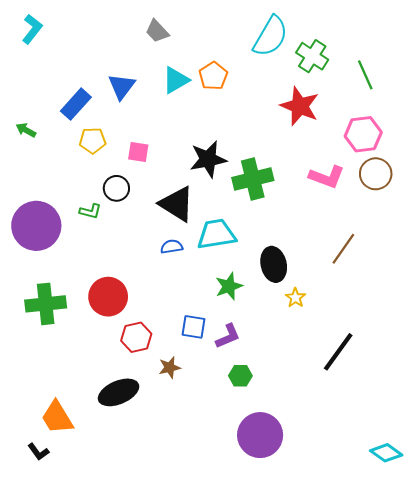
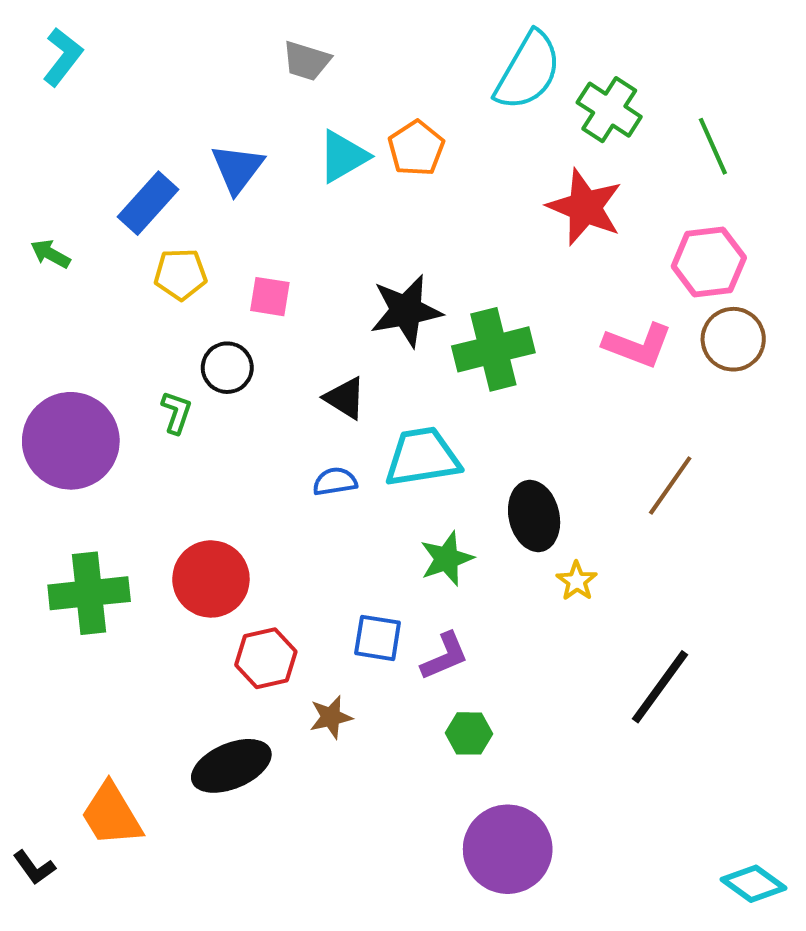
gray trapezoid: (157, 31) -> (306, 61), turned -30
black triangle: (177, 204) -> (345, 398), size x0.6
green L-shape: (90, 211) -> (176, 412), turned -85
black L-shape: (38, 452) -> (34, 868), moved

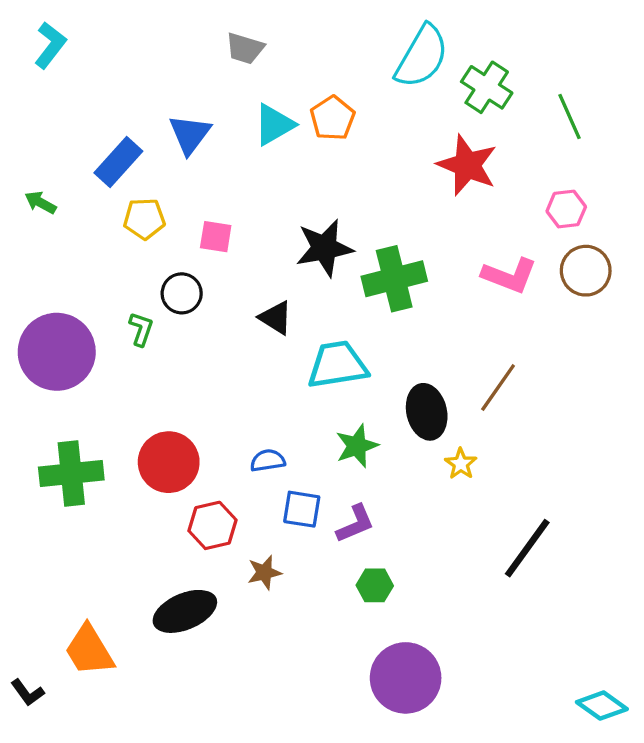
pink hexagon: (709, 262) -> (566, 209), size x0.7
blue semicircle: (335, 481) -> (268, 460), moved
brown line: (670, 486) -> (498, 387), moved

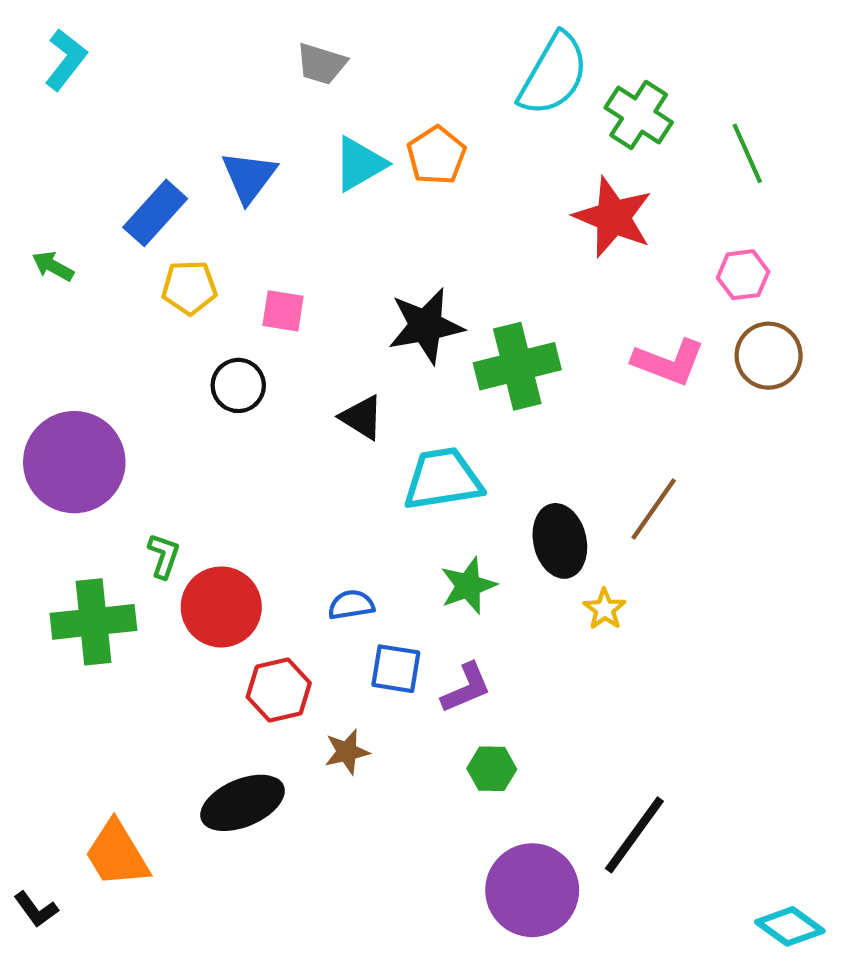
green L-shape: (141, 329) -> (164, 556), moved
black line: (527, 548) -> (634, 835), moved

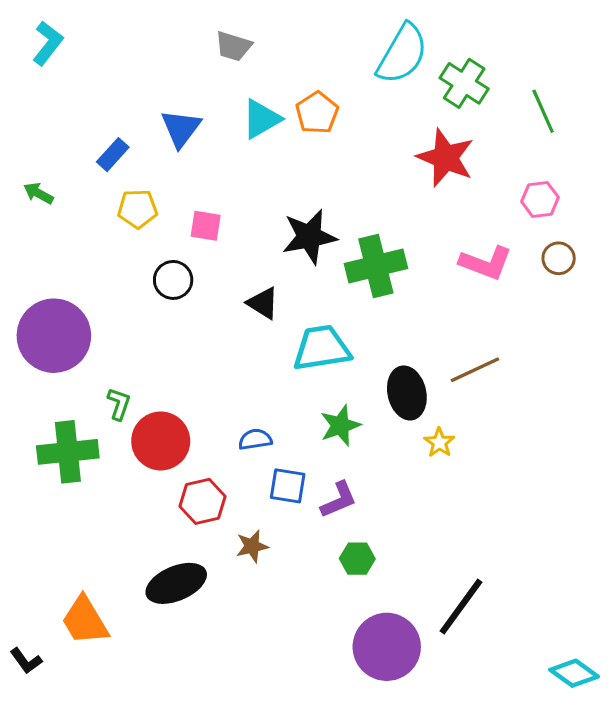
blue rectangle: (155, 213) -> (113, 155), size x0.7
brown circle: (769, 356) -> (559, 258), size x0.7
brown line: (654, 509) -> (475, 370), turned 30

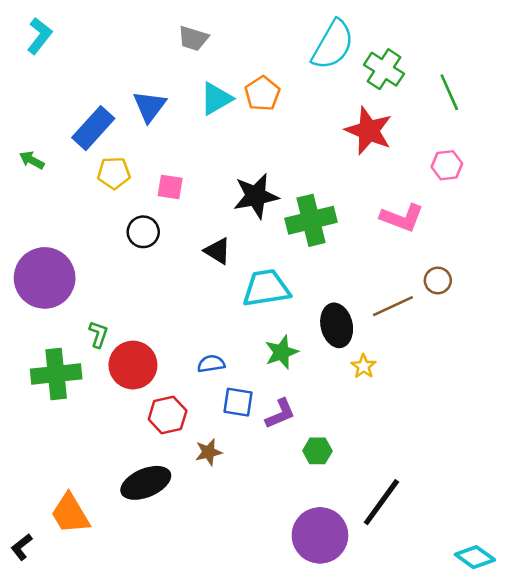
blue rectangle: (113, 155) -> (93, 128), size x1.6
brown circle: (559, 258) -> (438, 280), moved
green hexagon: (357, 559) -> (317, 451), moved
black L-shape: (26, 661) -> (22, 547), turned 88

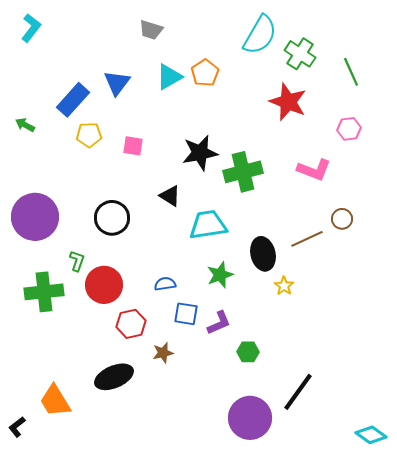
black circle: (143, 232) -> (112, 218), moved, size x1.4

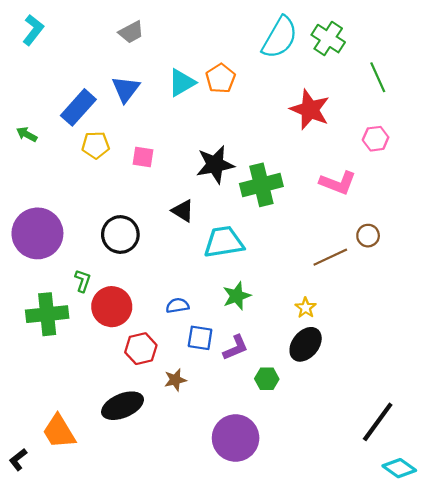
gray trapezoid: (151, 30) -> (131, 32), moved, turned -45
green cross: (300, 54) -> (328, 39), moved
black ellipse: (263, 254) -> (306, 344), moved, turned 52
black line: (298, 392) -> (378, 422), moved
purple circle: (250, 418) -> (236, 438), moved

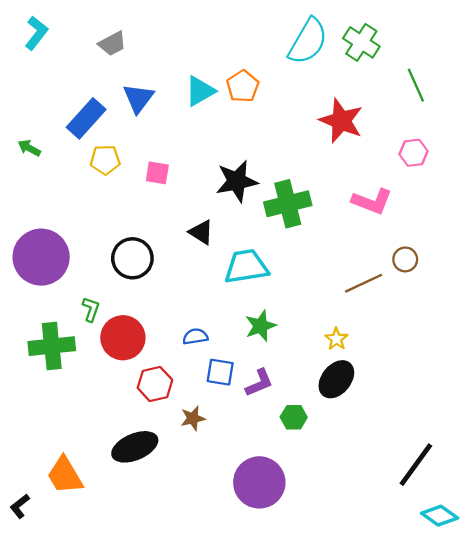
gray trapezoid: (131, 32) -> (112, 44), moved

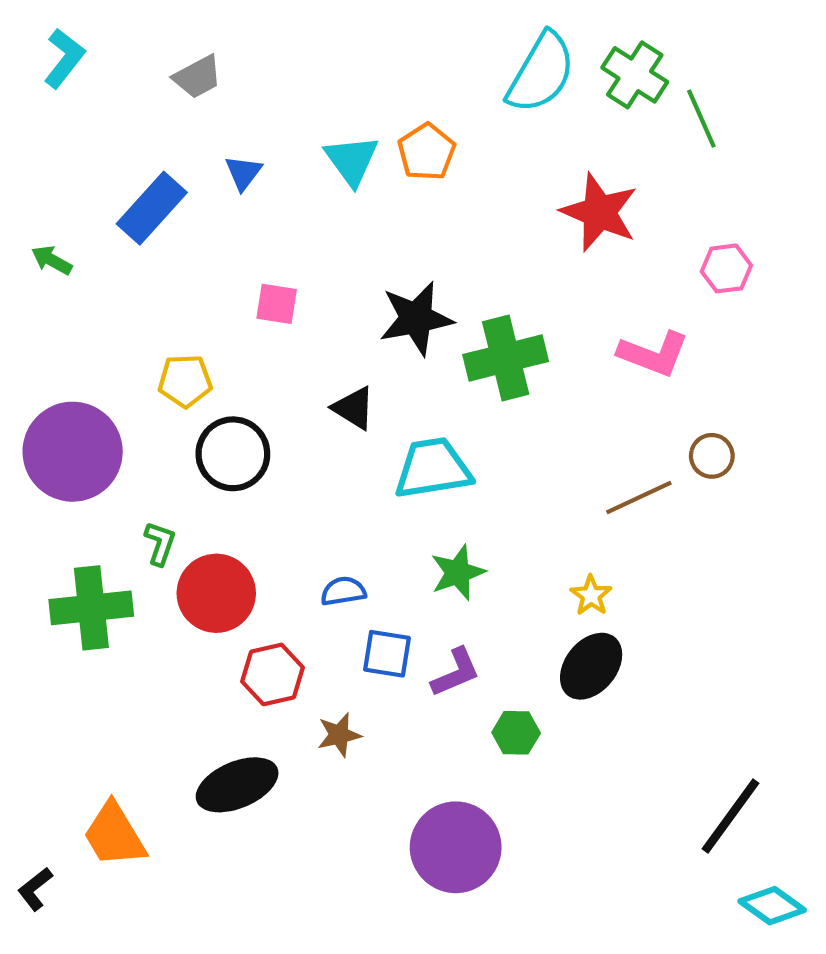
green line: (416, 85) -> (701, 119), moved
cyan triangle: (200, 91) -> (352, 160), turned -36
blue triangle: (138, 98) -> (243, 173), size x0.7
yellow pentagon: (105, 160) -> (185, 381), moved

